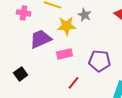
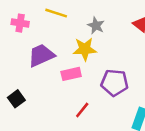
yellow star: (67, 26) -> (85, 49), moved

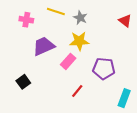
gray star: (96, 26) -> (80, 18), moved
pink rectangle: (71, 74) -> (68, 61), turned -35

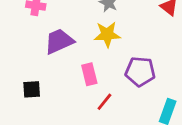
pink rectangle: (68, 61) -> (89, 74), moved, turned -56
black square: (23, 82) -> (32, 89), turned 32

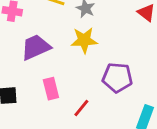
pink rectangle: (89, 74) -> (51, 89), moved

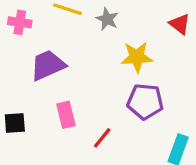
yellow star: (84, 40) -> (137, 57), moved

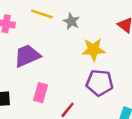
pink rectangle: (66, 115) -> (41, 93), turned 30

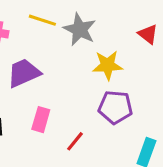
gray star: (71, 21) -> (80, 30), size x1.5

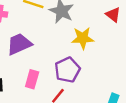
purple pentagon: (115, 107) -> (67, 70), moved, turned -30

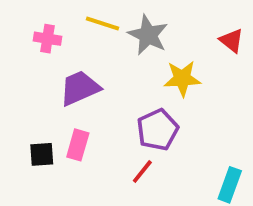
pink rectangle: (32, 79) -> (78, 145), moved

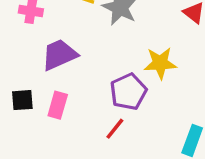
yellow star: (182, 79) -> (160, 63), moved
black square: (42, 154) -> (22, 100), moved

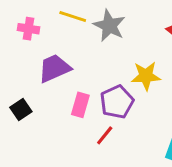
black square: (22, 100) -> (21, 109), turned -30
pink rectangle: (58, 105) -> (80, 105), moved

